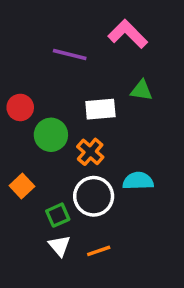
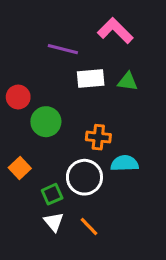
white rectangle: (100, 109) -> (91, 78), moved
orange cross: (90, 152) -> (98, 137), moved, turned -35
orange line: (99, 251) -> (89, 227), turned 65

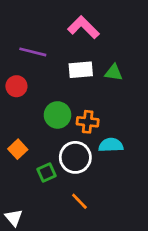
pink L-shape: (115, 31) -> (84, 27), moved
purple line: (63, 49) -> (33, 52), moved
green circle: (46, 122) -> (58, 115), moved
white triangle: (54, 222) -> (14, 218), moved

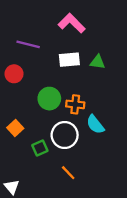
cyan semicircle: (111, 145) -> (95, 124), turned -126

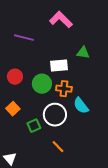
white rectangle: (69, 60) -> (59, 66), moved
red circle: (14, 74) -> (15, 77), moved

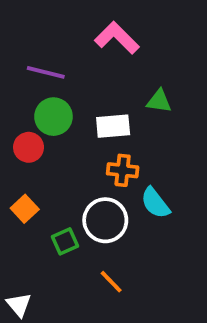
green circle: (42, 84) -> (53, 117), moved

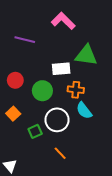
green triangle: (159, 101) -> (86, 55), size x1.6
green circle: (53, 117) -> (42, 91), moved
orange cross: (123, 170) -> (76, 90), moved

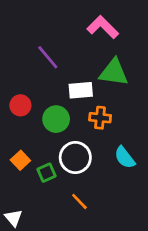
pink L-shape: (63, 21) -> (103, 27), moved
purple line: (25, 40) -> (48, 57), moved, turned 36
cyan semicircle: (84, 111) -> (125, 157), moved
orange square: (13, 114) -> (20, 160), moved

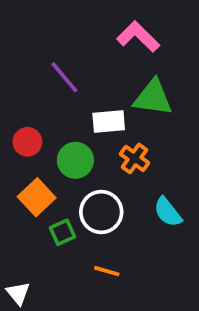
orange cross: (100, 118) -> (134, 158), turned 30
orange square: (20, 160) -> (37, 197), moved, size x1.4
orange line: (79, 201) -> (107, 271), turned -30

